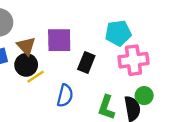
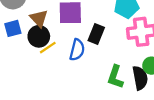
blue semicircle: (65, 96) -> (77, 50), moved

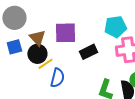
black rectangle: (96, 34) -> (88, 52), turned 42
blue semicircle: (77, 50) -> (57, 78), moved

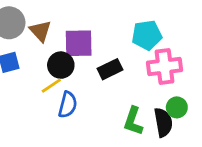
brown triangle: (37, 38) -> (40, 31), moved
black circle: (37, 54) -> (61, 65), moved

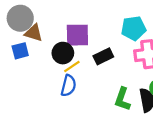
brown triangle: (40, 31) -> (34, 33), moved, turned -30
yellow line: (51, 86) -> (72, 67), moved

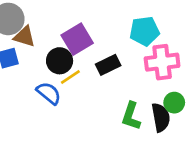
purple square: (77, 35) -> (77, 39), turned -30
blue semicircle: (68, 86) -> (49, 93), moved, turned -65

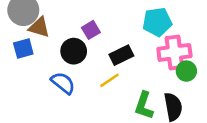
purple square: (77, 39) -> (91, 30), size x0.6
yellow line: (70, 77) -> (109, 80), moved
green circle: (174, 103) -> (186, 71), moved

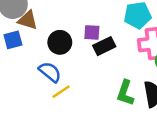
purple square: (91, 30) -> (92, 32), moved, turned 35
yellow line: (109, 80) -> (61, 92), moved

